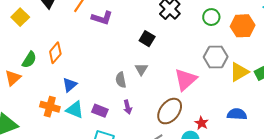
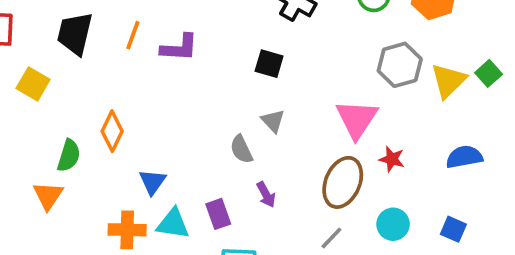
purple rectangle: (100, 111) -> (218, 214), turned 63
red star: (202, 123) -> (392, 159), moved

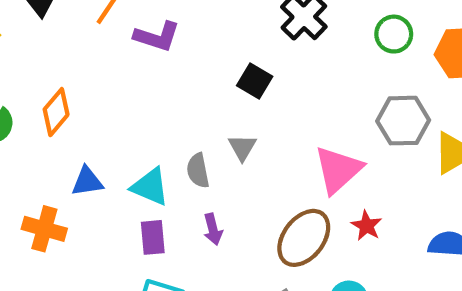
blue triangle: (152, 182) -> (87, 181), turned 32
cyan triangle: (173, 224) -> (150, 187), moved

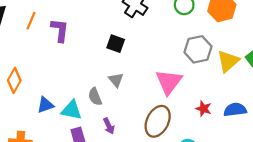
purple L-shape: (157, 37) -> (60, 30), turned -90
blue triangle: (87, 181) -> (45, 105), moved
red star: (367, 226) -> (203, 109), moved

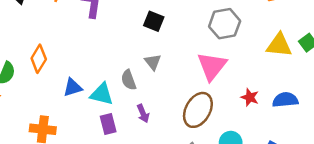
gray hexagon: (198, 49) -> (225, 24), moved
yellow triangle: (228, 61) -> (279, 45), turned 45

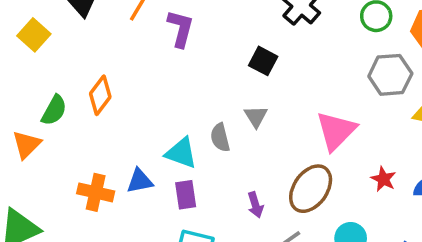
gray hexagon: (225, 24) -> (390, 75), moved
blue triangle: (73, 87) -> (140, 181), moved
purple arrow: (143, 113) -> (255, 205), moved

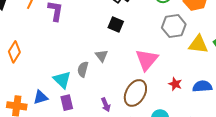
black square: (263, 61) -> (116, 24), moved
gray semicircle: (220, 138) -> (83, 69), turned 35
cyan triangle: (181, 153) -> (62, 80), turned 30

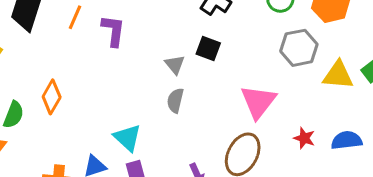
gray triangle: (102, 56) -> (175, 65), moved
gray semicircle: (83, 69) -> (175, 100), moved

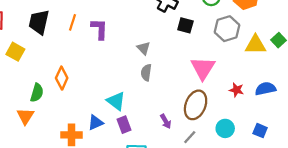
black square: (208, 48) -> (185, 25), moved

